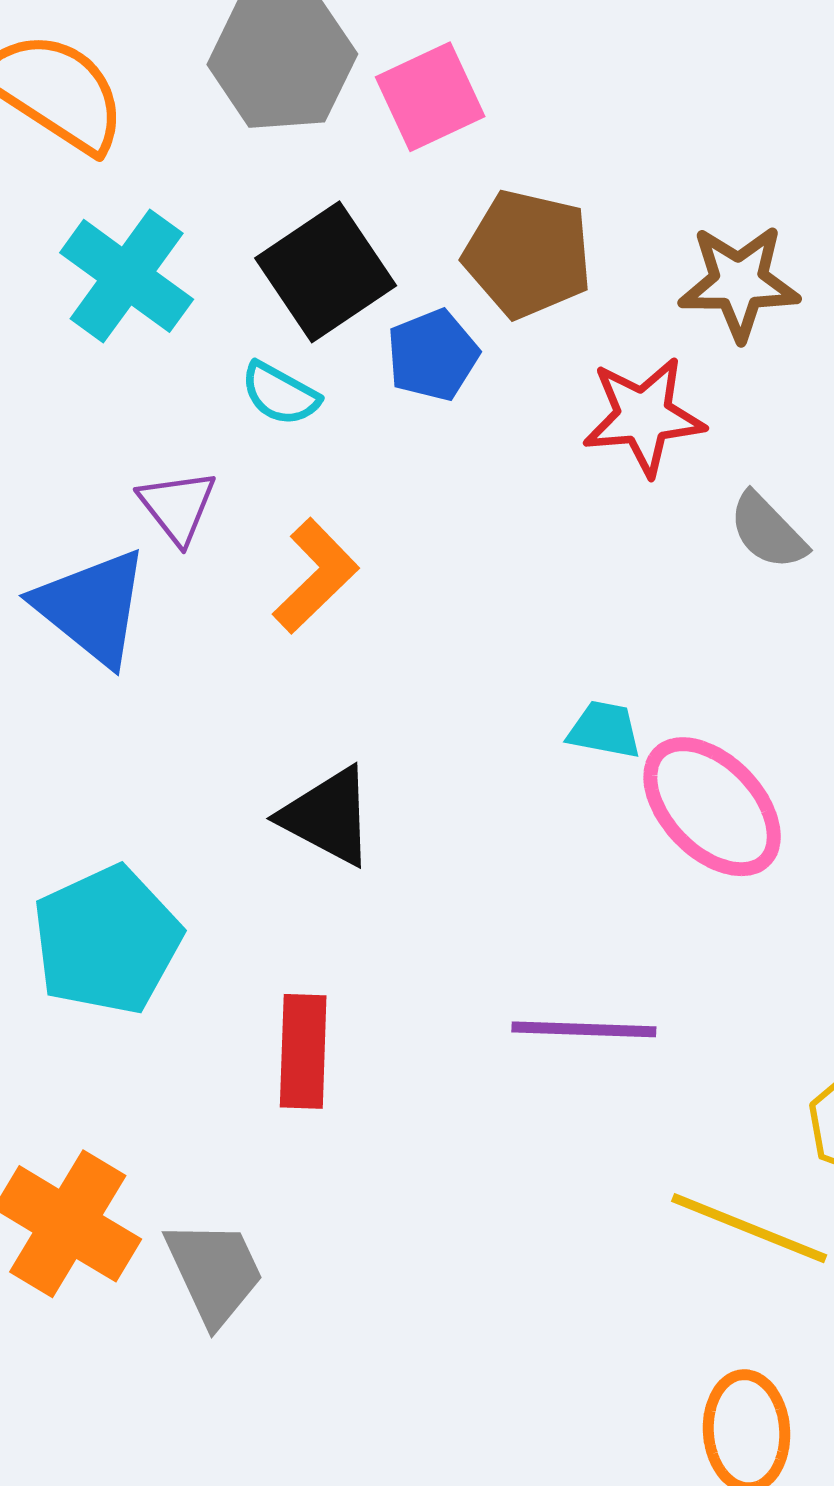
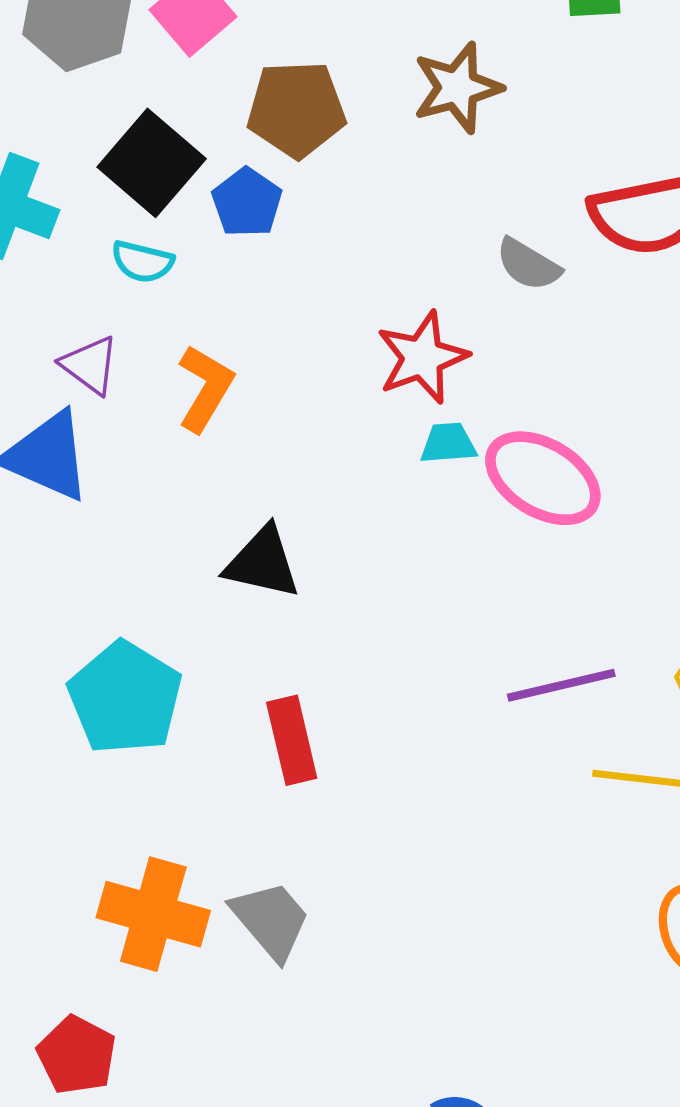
red star: (644, 416) -> (422, 357), moved
purple line: (584, 1029) -> (561, 685), moved

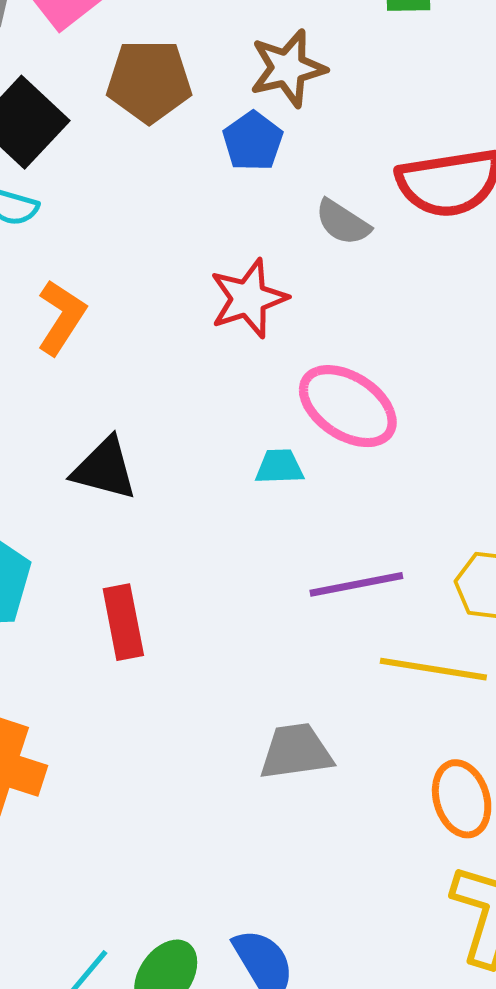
blue pentagon: (247, 203) -> (253, 141), moved
cyan trapezoid: (448, 443) -> (279, 467), moved
gray trapezoid: (271, 920) -> (296, 752), moved, turned -60

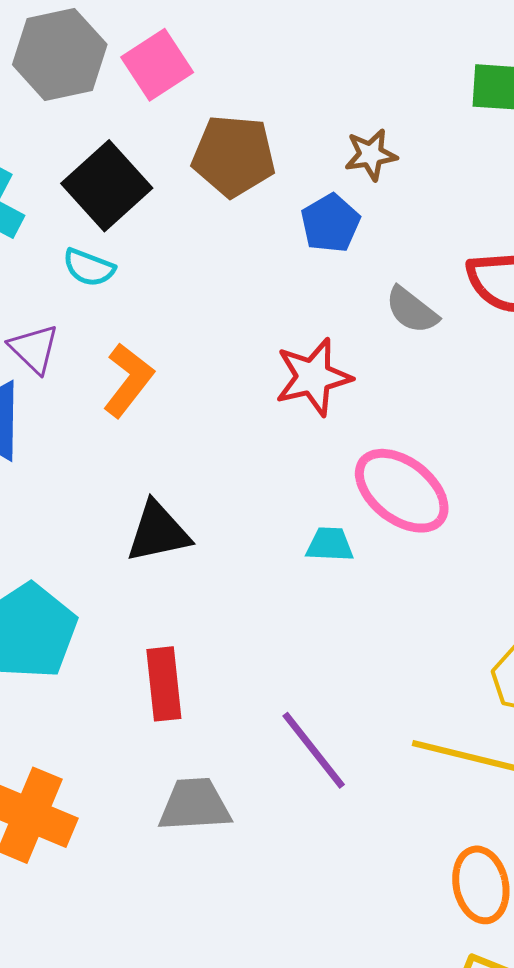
brown star: (288, 68) -> (371, 155), size x0.7
black triangle: (105, 469) -> (158, 532), turned -32
purple line: (356, 584) -> (314, 750), moved, turned 58
gray trapezoid: (296, 752) -> (195, 805), moved

